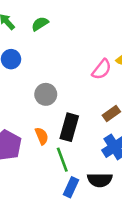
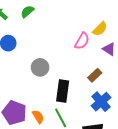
orange semicircle: (42, 136) -> (38, 117), moved

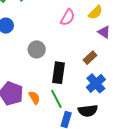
pink semicircle: (82, 41) -> (68, 17), moved

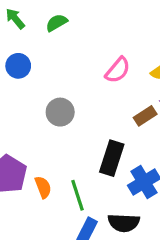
brown rectangle: (90, 58) -> (145, 116), moved
black rectangle: (58, 73) -> (112, 158), moved

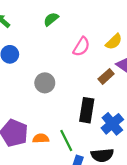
green semicircle: (57, 23) -> (51, 19), moved
orange semicircle: (43, 187) -> (41, 138), turned -63

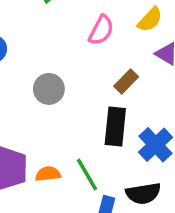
brown rectangle: (106, 76) -> (126, 82), moved

